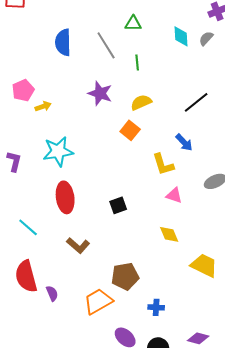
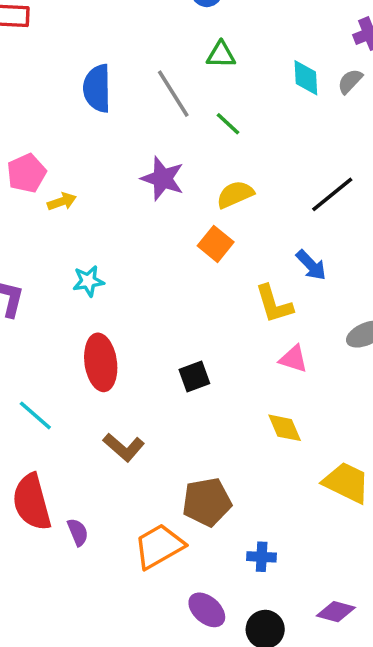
green line: (137, 62) -> (228, 124), turned -42
cyan star: (58, 151) -> (88, 281), size x0.6

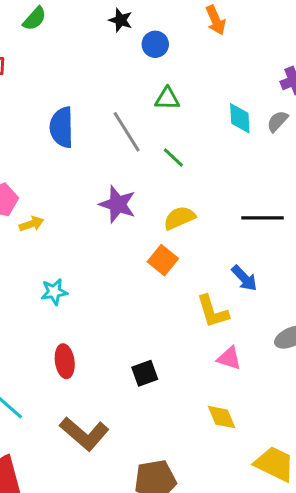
black line: (332, 194) -> (262, 218), turned 39
red ellipse: (101, 362) -> (65, 361), size x0.7
brown L-shape: (124, 447) -> (84, 434), size x1.4

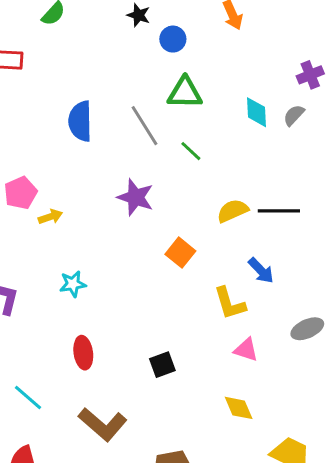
green triangle: (167, 99) -> (185, 93), size x1.4
yellow semicircle: (179, 218) -> (233, 211), moved

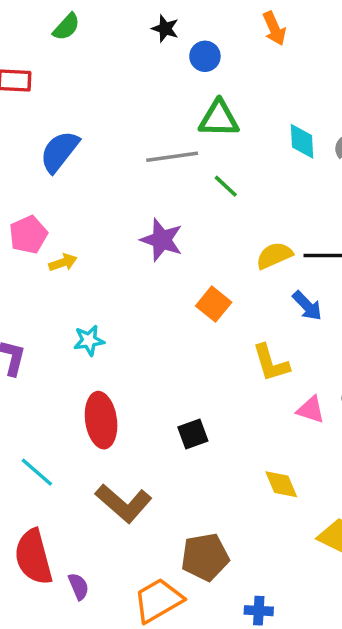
blue semicircle: (80, 121) -> (59, 152), moved, turned 39
gray line: (144, 126) -> (172, 157), turned -66
blue arrow: (261, 271) -> (307, 306), moved
pink triangle: (246, 350) -> (311, 410), moved
red ellipse: (83, 353) -> (101, 420), size x1.4

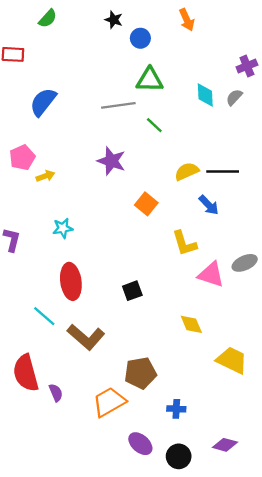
pink triangle: (311, 410) -> (211, 275), size x1.4
cyan line: (37, 472) -> (44, 316), moved

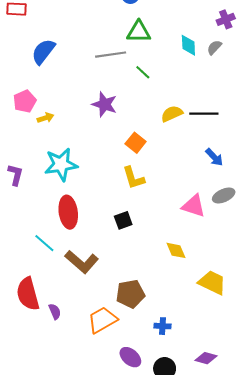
blue arrow: (209, 205) -> (214, 157), moved
cyan star: (63, 228) -> (61, 164), size x1.8
yellow L-shape: (184, 243) -> (133, 178), moved

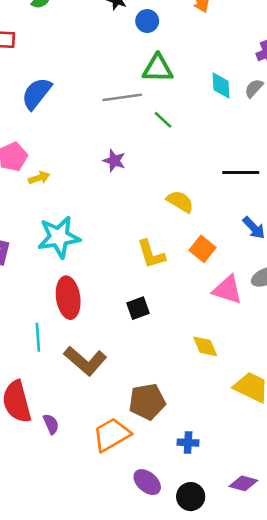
purple star: (104, 104) -> (114, 161), size x0.7
yellow semicircle: (172, 114) -> (180, 201), moved, turned 55
orange square: (136, 143) -> (203, 249), moved
cyan line: (44, 243) -> (38, 337), turned 45

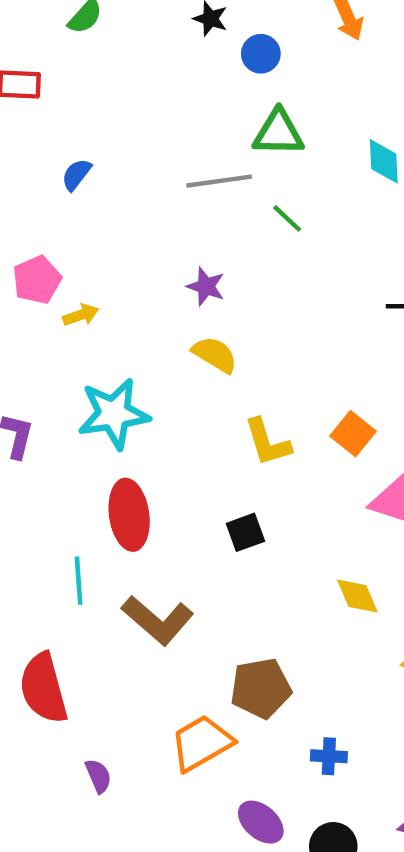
blue semicircle: (37, 93) -> (76, 174), size x0.6
yellow semicircle: (180, 201) -> (215, 355), moved
purple semicircle: (51, 424) -> (98, 776), moved

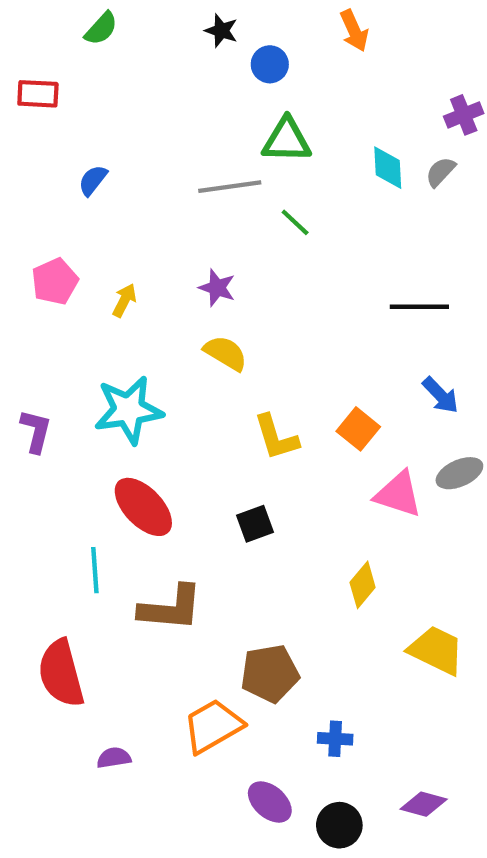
yellow arrow: (81, 315) -> (124, 300), moved, turned -44
red ellipse: (129, 515) -> (143, 507), turned -36
yellow diamond: (357, 596) -> (363, 585), turned 63
brown L-shape: (158, 620) -> (171, 608), turned -36
purple semicircle: (98, 776) -> (114, 758), turned -76

